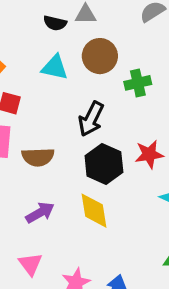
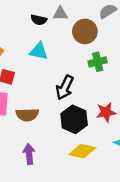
brown circle: (100, 56) -> (85, 31), moved
yellow diamond: (94, 211) -> (82, 151), moved, turned -68
purple arrow: (40, 213) -> (29, 154), turned -66

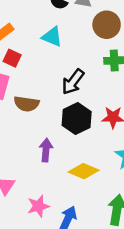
yellow diamond: (82, 151) -> (84, 171), moved
purple arrow: (29, 154) -> (46, 150), moved

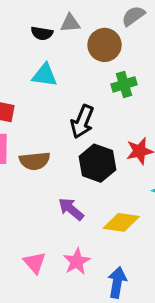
purple arrow: (46, 150) -> (71, 209), turned -40
pink star: (38, 206) -> (77, 261), moved

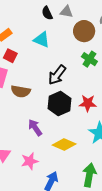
black semicircle: (42, 33) -> (47, 13), turned 40
green cross: (124, 84) -> (89, 59), turned 35

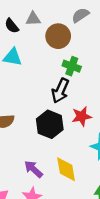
black arrow: (57, 75) -> (60, 91), moved
purple arrow: (35, 128) -> (33, 169), moved
yellow diamond: (64, 144) -> (66, 169), turned 70

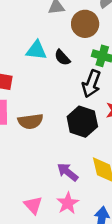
black semicircle: (12, 26) -> (62, 58), moved

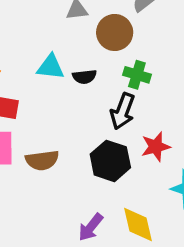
black semicircle: (62, 58) -> (84, 77), turned -54
purple arrow: (68, 172) -> (91, 227), turned -90

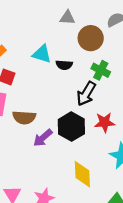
purple arrow: (91, 227) -> (43, 138), moved

